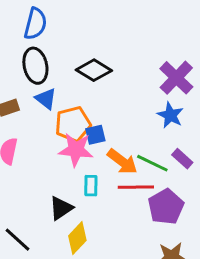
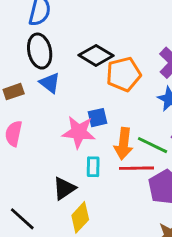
orange pentagon: (73, 124) -> (124, 74), moved
orange arrow: (122, 162) -> (124, 144), turned 60

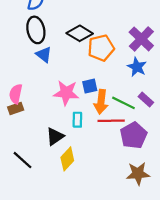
brown rectangle: (14, 92) -> (16, 108), moved
blue square: (97, 118) -> (90, 86), moved

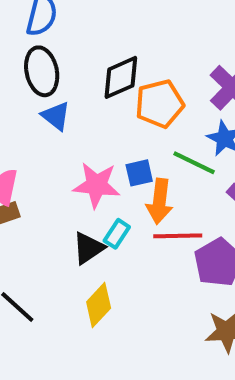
black diamond: (80, 33) -> (121, 77), turned -55
green line: (123, 103) -> (194, 163), moved
cyan rectangle: (77, 120) -> (117, 234), turned 32
black triangle: (55, 137) -> (88, 248), moved

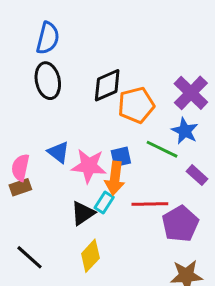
blue triangle: (56, 116) -> (58, 152), moved
orange arrow: (159, 201) -> (115, 178), moved

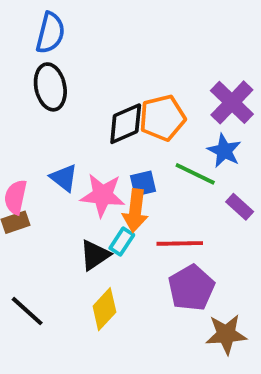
black diamond: (107, 85) -> (126, 124), moved
purple pentagon: (180, 224) -> (191, 288), moved

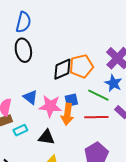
cyan rectangle: (122, 241) -> (20, 130), moved, turned 32
red line: (180, 243) -> (96, 117), moved
black triangle: (95, 255) -> (46, 137), turned 42

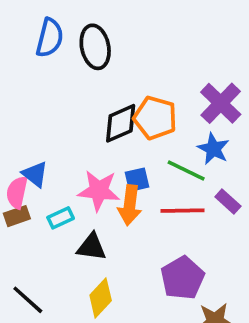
black ellipse: (23, 50) -> (95, 47), moved
orange pentagon: (81, 66) -> (155, 118), turned 30
blue triangle: (30, 97) -> (35, 174), moved
cyan rectangle: (20, 130) -> (61, 218), moved

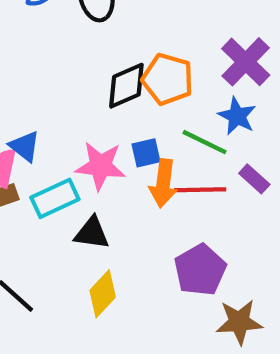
orange arrow: (130, 205) -> (163, 183), moved
cyan rectangle: (61, 218) -> (55, 198), size x1.5

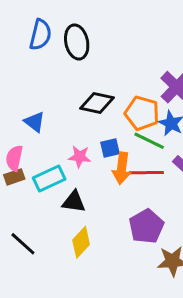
orange pentagon: (168, 79) -> (142, 113), moved
black diamond: (126, 86) -> (97, 103), turned 36
blue triangle: (25, 146) -> (35, 122), moved
pink star: (100, 166) -> (80, 157), size x0.7

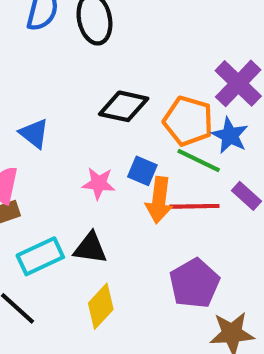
blue square: (110, 148) -> (142, 171), turned 36
cyan rectangle: (49, 178) -> (40, 256), moved

